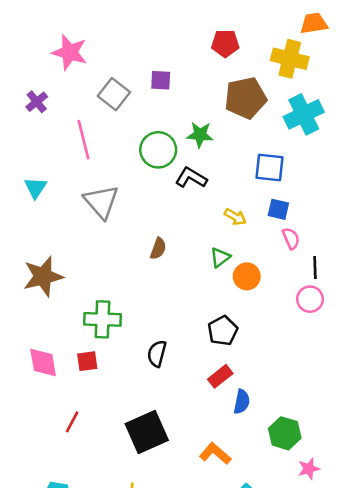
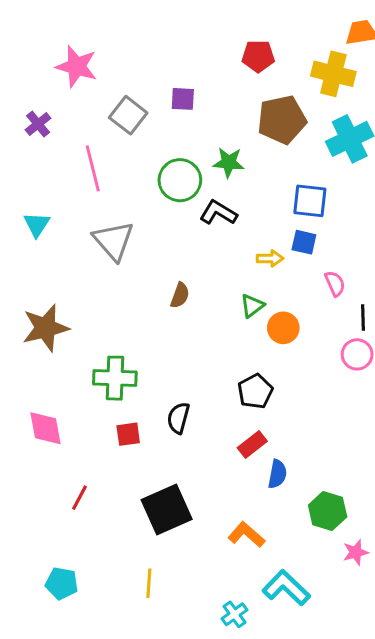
blue square: (278, 209) -> (304, 242), moved
yellow arrow: (235, 217) -> (270, 258), turned -30
red square: (87, 361) -> (128, 434), moved

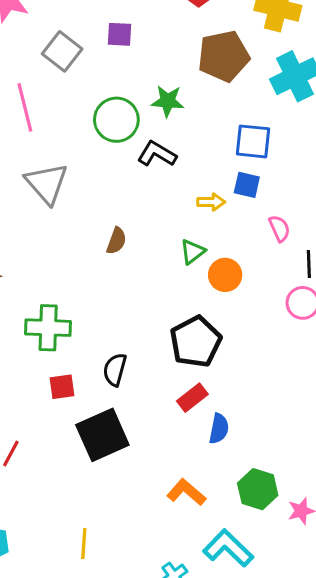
black pentagon: (255, 391) -> (196, 342), size x1.4
black square: (167, 509) -> (102, 435), moved
green hexagon: (328, 511) -> (258, 489), moved

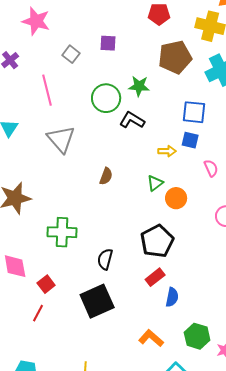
gray square: (62, 51) -> (71, 54), size x0.7
red square: (62, 387) -> (46, 284), moved, turned -30

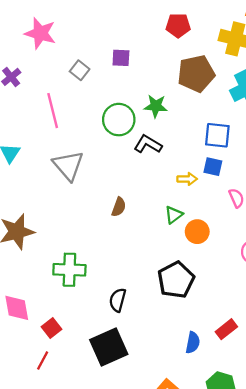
red rectangle: (155, 277) -> (226, 329), moved

